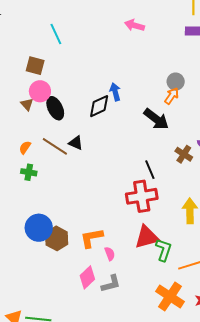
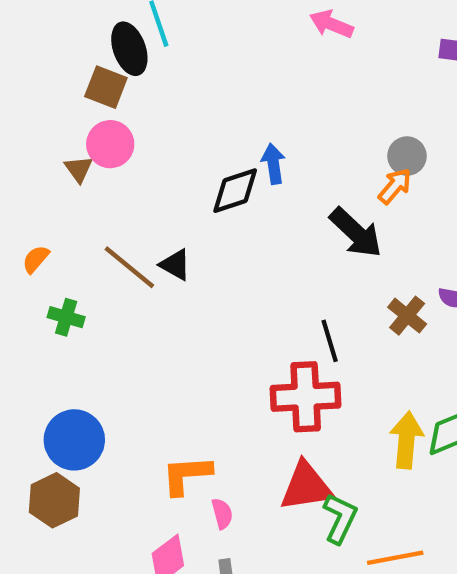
black ellipse: (55, 108) -> (129, 49), moved
orange semicircle: (25, 147) -> (36, 259), moved
brown hexagon: (57, 238) -> (54, 500), moved

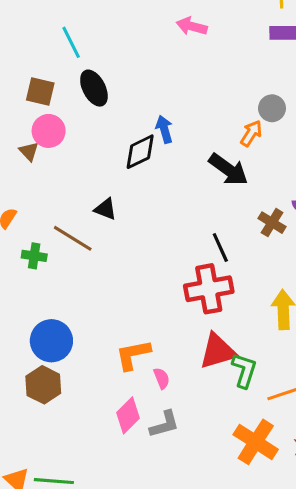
black ellipse: (129, 49) -> (94, 88), moved
gray circle: (407, 156) -> (272, 108), moved
brown line: (129, 267) -> (73, 238), moved

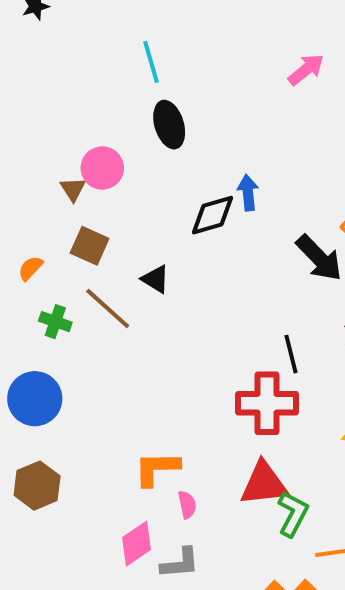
pink arrow: (192, 26) -> (306, 70), turned 116
brown square: (40, 92) -> (90, 246), moved
blue circle: (51, 341) -> (35, 399), moved

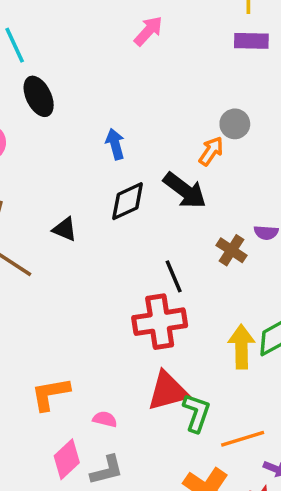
black diamond: (212, 215) -> (128, 201), moved
black triangle: (156, 279) -> (65, 229), moved
orange L-shape: (157, 468) -> (50, 394), moved
pink semicircle: (187, 505) -> (105, 419), turned -55

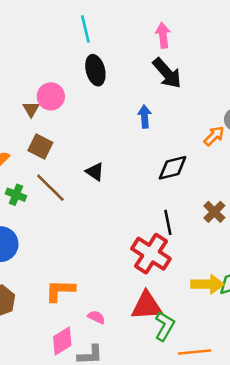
pink arrow: (148, 31) -> (163, 35), moved, turned -60
black arrow: (185, 190) -> (167, 73), moved
black diamond: (128, 201) -> (173, 168), moved
red cross: (160, 322) -> (151, 254), turned 30
yellow arrow: (241, 347) -> (207, 284), turned 80

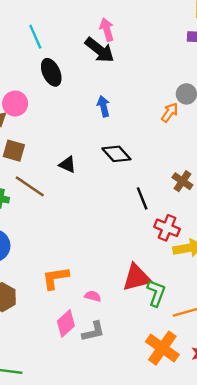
black arrow: (167, 73) -> (100, 50), moved
black diamond: (173, 168) -> (116, 154), moved, turned 72
red cross: (151, 254) -> (167, 228), moved, size x0.7

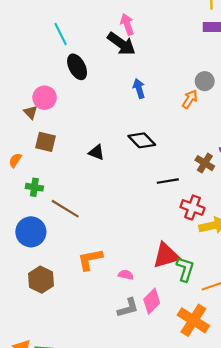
blue arrow: (103, 106) -> (139, 89), moved
brown line: (30, 186) -> (65, 209), moved
black line: (142, 198) -> (168, 181), turned -75
pink diamond: (66, 323) -> (152, 301), moved

